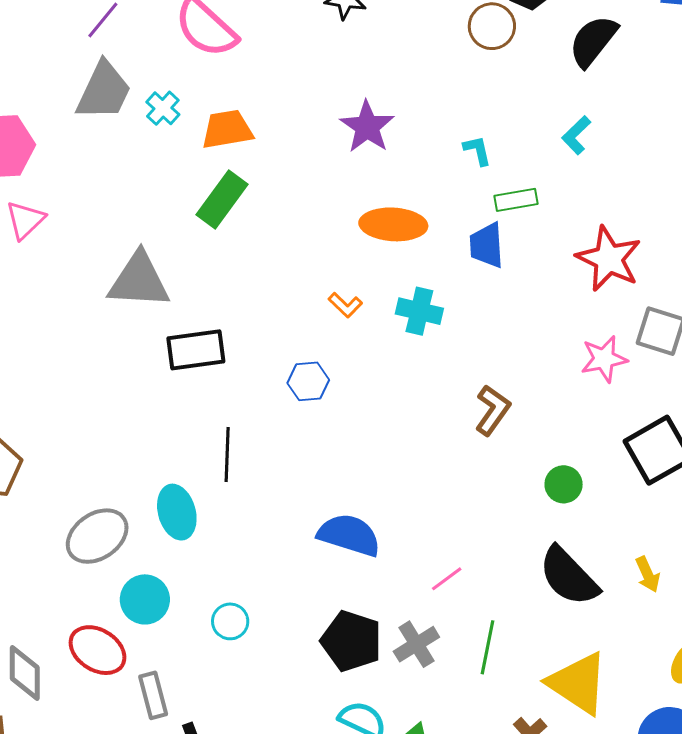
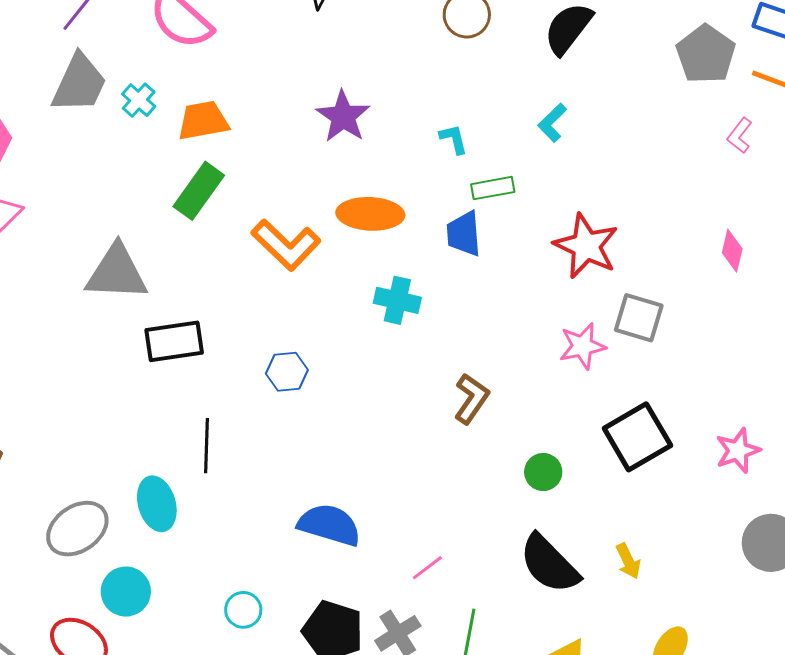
orange L-shape: (345, 305) -> (286, 245), moved, size x2.0
cyan circle: (230, 621) -> (243, 610), moved

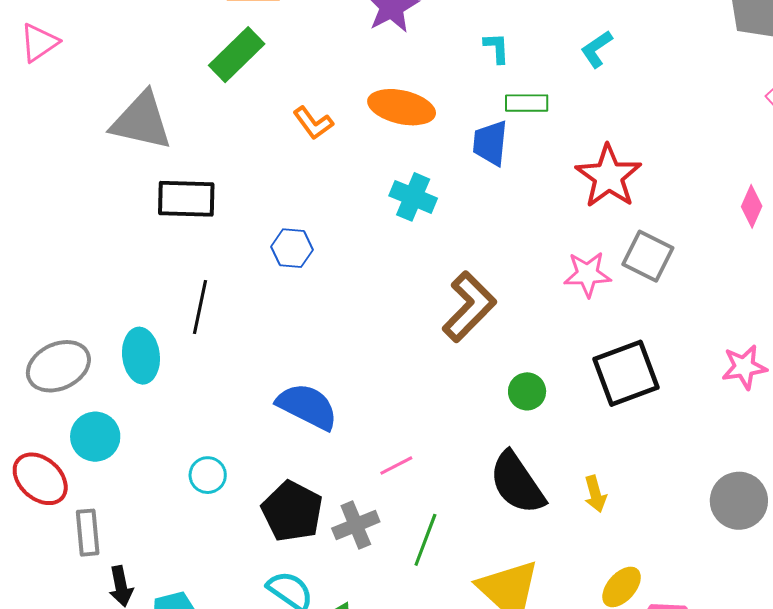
orange L-shape: (286, 245) -> (313, 123), size x0.6
brown L-shape: (472, 399) -> (469, 307), size x1.4
pink star: (738, 451) -> (744, 367), moved

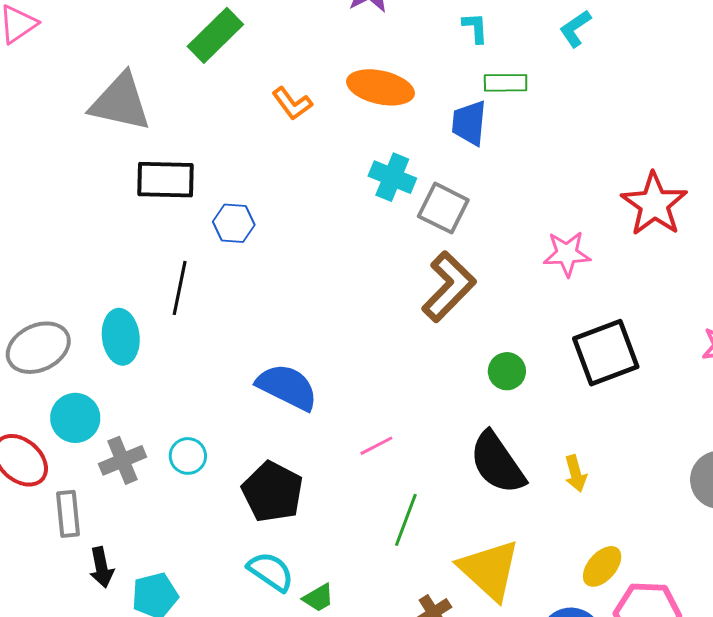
red star: (608, 176) -> (654, 204), moved
blue hexagon: (292, 248) -> (234, 223), moved
gray square: (648, 256) -> (443, 208), moved
gray cross: (356, 525) -> (123, 460), moved

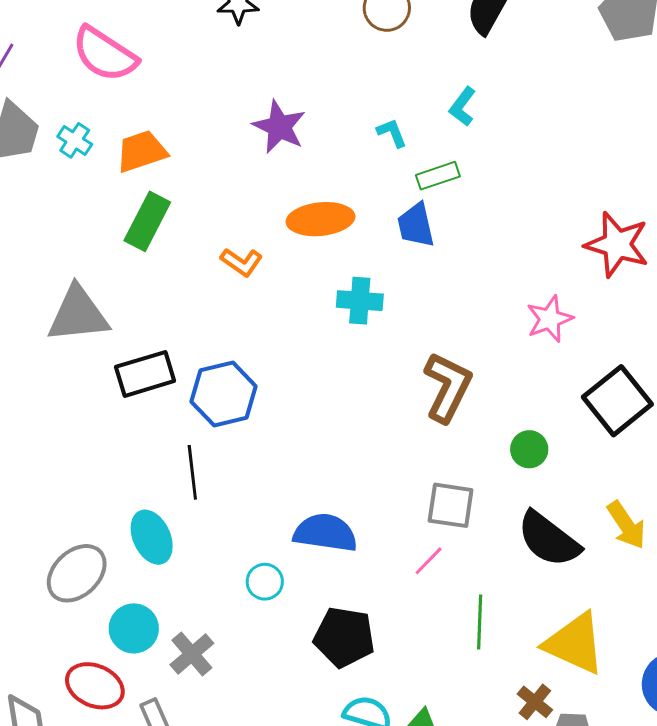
cyan L-shape: (575, 29) -> (463, 107), moved
gray square: (443, 208) -> (451, 505), moved
blue hexagon: (234, 223) -> (224, 394), size x1.6
cyan circle: (188, 456) -> (265, 582), moved
yellow arrow: (576, 473) -> (626, 525), size x1.4

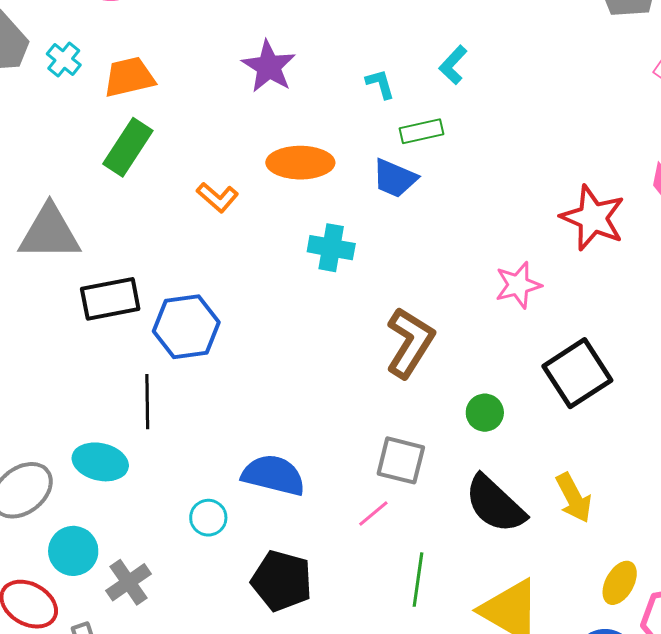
blue trapezoid: (416, 225) -> (395, 178), turned -60
cyan ellipse: (152, 537) -> (100, 462), turned -58

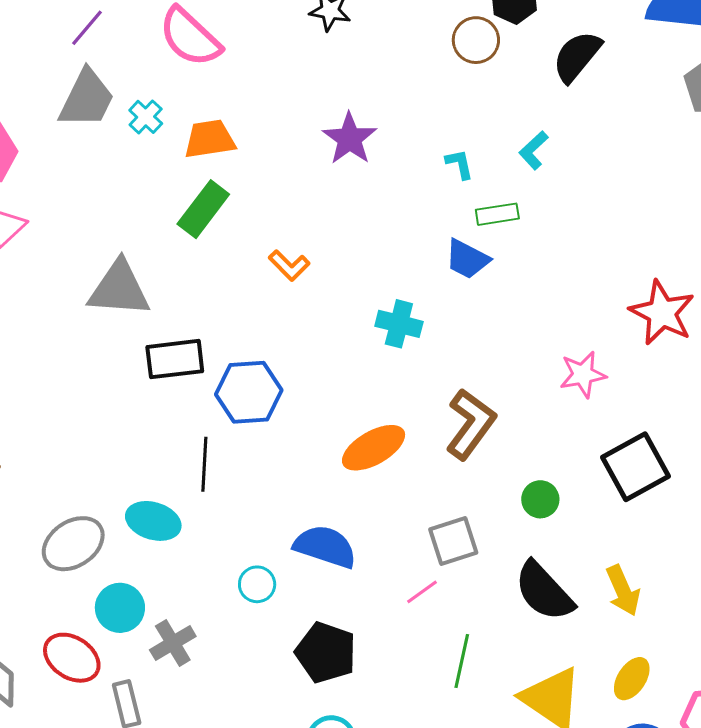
orange ellipse: (300, 163) -> (374, 448), moved, turned -34
gray square: (401, 460) -> (453, 541), turned -36
yellow ellipse: (620, 583) -> (632, 679), moved

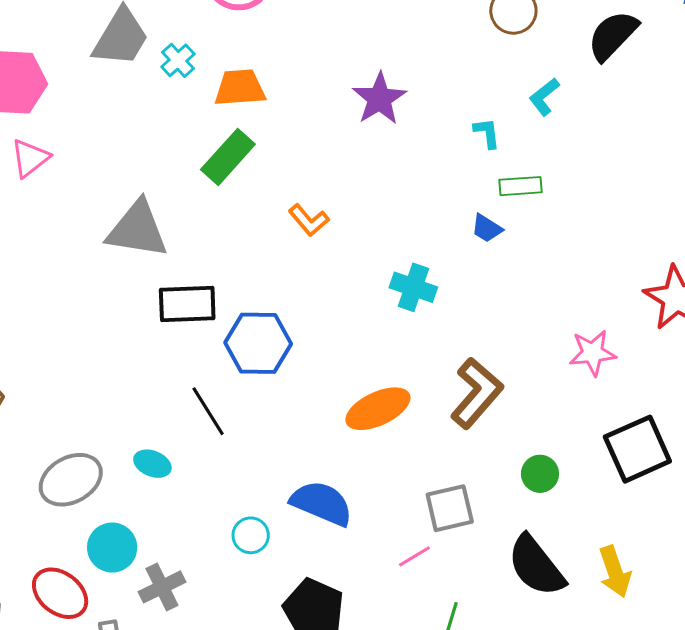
cyan L-shape: (534, 150) -> (544, 97), moved
blue trapezoid: (467, 259) -> (487, 228), size x0.7
black line: (204, 464) -> (208, 411), turned -40
cyan ellipse: (153, 521) -> (152, 464), size x0.7

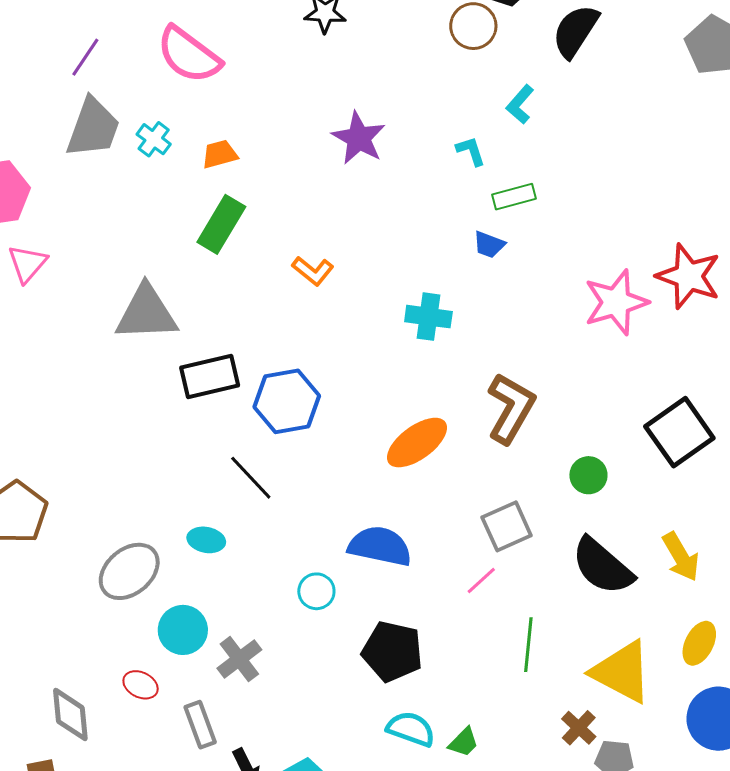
orange trapezoid: (240, 88) -> (220, 154), size x0.7
pink star: (593, 353) -> (616, 302), moved, size x1.4
red ellipse: (60, 593) -> (141, 685), size x0.6

